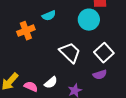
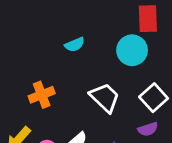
orange cross: (26, 31) -> (42, 95), moved

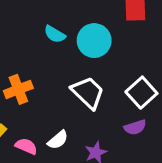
cyan semicircle: (75, 45) -> (55, 34), turned 54
cyan circle: (132, 50) -> (94, 41), moved

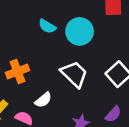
purple semicircle: (135, 127) -> (113, 114), moved, turned -30
white semicircle: (58, 140) -> (43, 100), moved

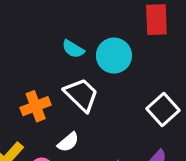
white trapezoid: (74, 74) -> (81, 95), moved

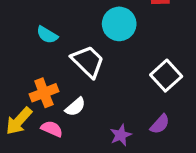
cyan semicircle: (73, 49) -> (47, 35), moved
orange cross: (36, 106) -> (44, 93), moved

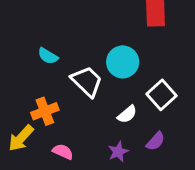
cyan circle: (119, 24) -> (123, 62), moved
white semicircle: (75, 107) -> (127, 114), moved
pink semicircle: (52, 129) -> (63, 152), moved

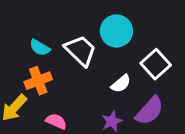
cyan semicircle: (48, 56) -> (40, 48), moved
purple semicircle: (156, 141) -> (150, 111), size x1.5

